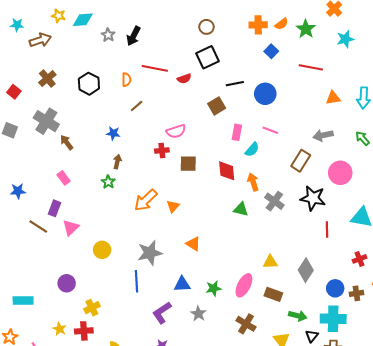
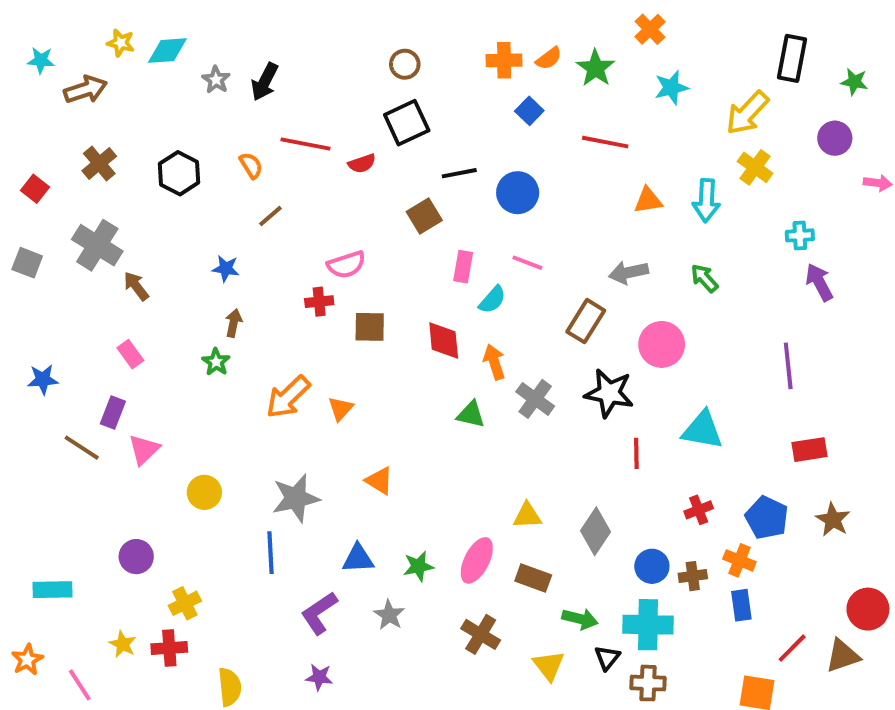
orange semicircle: (126, 80) -> (251, 165), turned -32

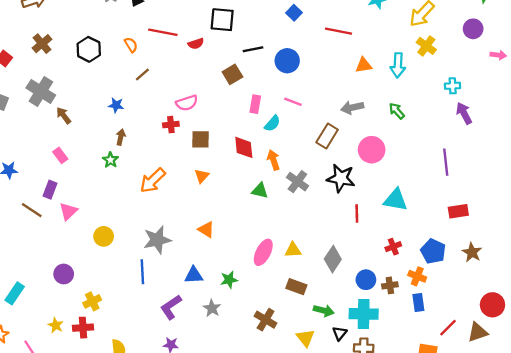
black square: (407, 123) -> (222, 20), turned 30
orange triangle: (341, 409) -> (202, 176), moved
pink ellipse: (477, 560) -> (263, 252), moved
cyan rectangle: (53, 590) -> (15, 293), turned -55

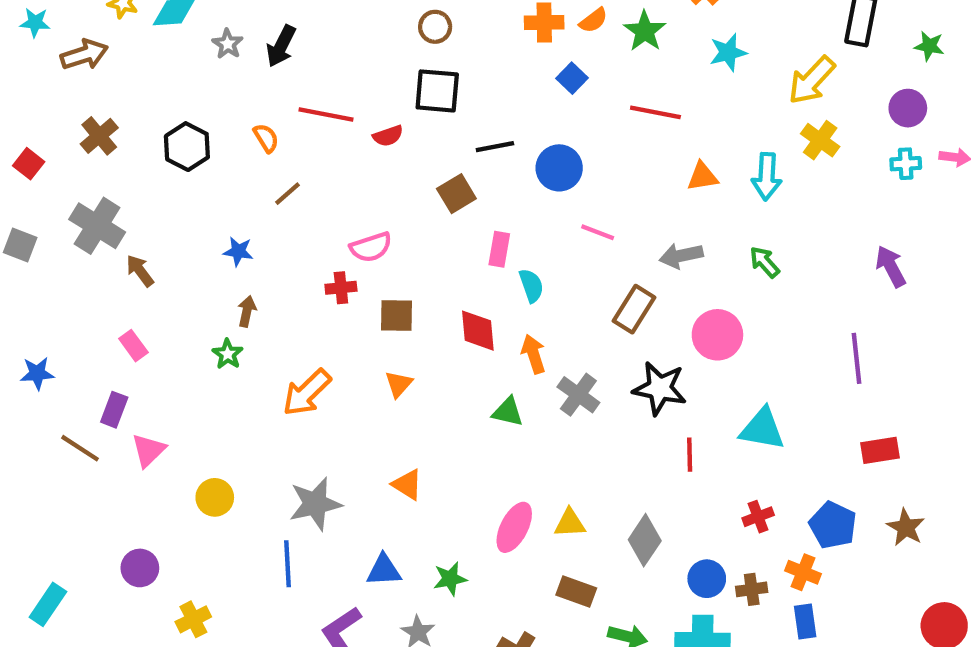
cyan cross: (453, 86) -> (906, 164), moved
pink line: (293, 102) -> (598, 232), moved
cyan semicircle: (272, 123) -> (531, 286), turned -60

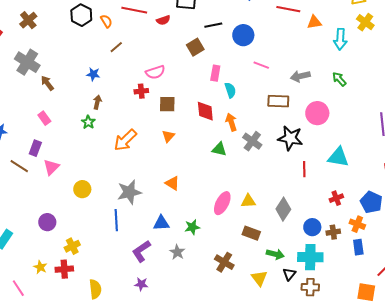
black hexagon: (187, 147) -> (81, 15), moved
orange triangle: (702, 177) -> (314, 22), moved
brown rectangle: (634, 309) -> (278, 101), turned 60

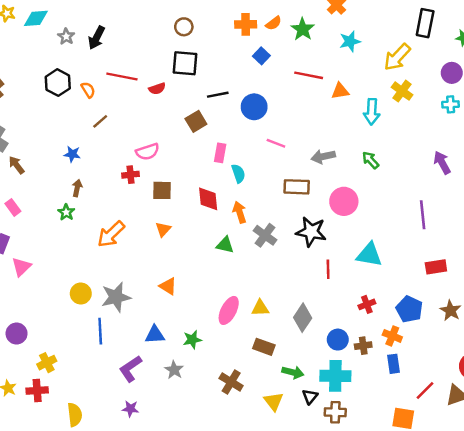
yellow circle: (82, 189) -> (81, 293), moved

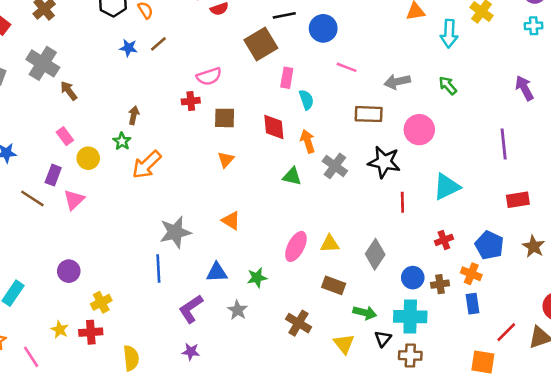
brown square: (196, 121) -> (261, 44), size x1.4
blue star: (72, 154) -> (128, 48), moved
orange arrow: (111, 234) -> (147, 165), moved
cyan triangle: (369, 255) -> (447, 187), turned -36
yellow circle: (81, 293) -> (88, 158), moved

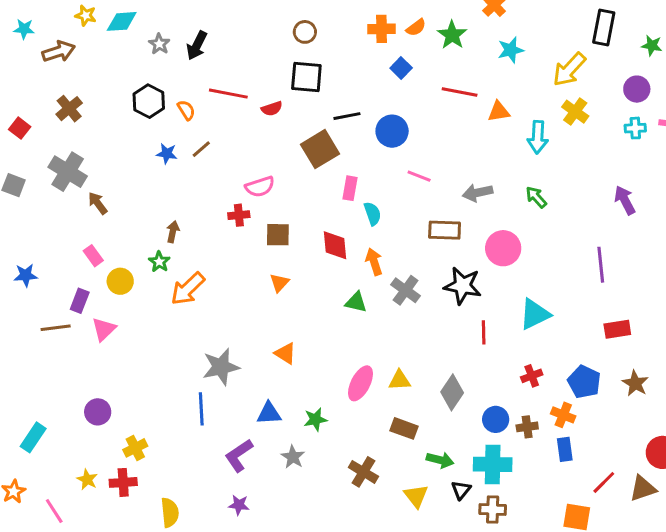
brown line: (32, 198) -> (56, 328), turned -40

